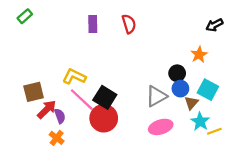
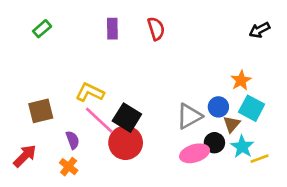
green rectangle: (25, 16) -> (42, 29), moved
orange star: (199, 55) -> (241, 80), moved
black circle: (177, 73) -> (214, 143), moved
red arrow: (47, 109) -> (25, 156), moved

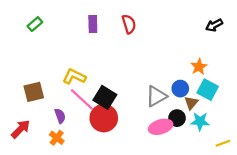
cyan star: (242, 147) -> (200, 121), turned -30
yellow line: (260, 159) -> (223, 143), moved

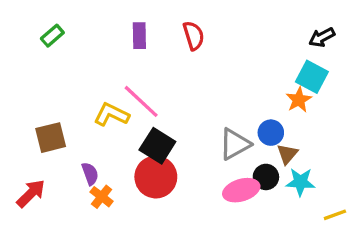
cyan square: (208, 90) -> (312, 77), moved
pink line: (82, 99) -> (141, 101), moved
orange cross: (57, 138) -> (102, 197), moved

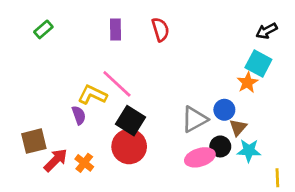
brown square: (51, 138) -> (34, 141), moved
purple semicircle: (90, 174) -> (79, 115), moved
red arrow: (31, 193) -> (56, 160), moved
yellow line: (335, 215) -> (277, 178), turned -72

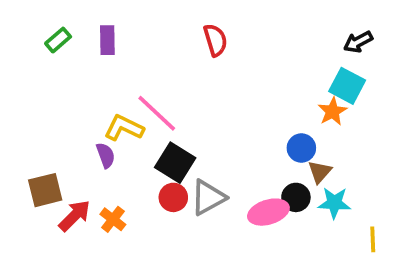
purple rectangle: (116, 29) -> (107, 40), moved
gray triangle: (194, 119) -> (208, 197), moved
red circle: (129, 146) -> (173, 197), size x0.6

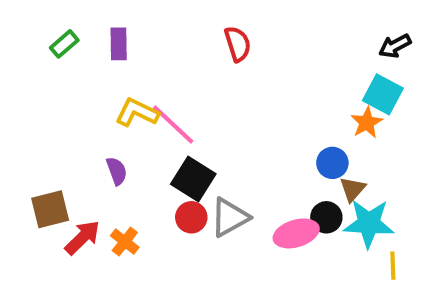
yellow L-shape: (124, 128) -> (137, 112), moved
cyan star: (334, 203) -> (369, 223), size x1.4
yellow line: (373, 239) -> (393, 266), moved

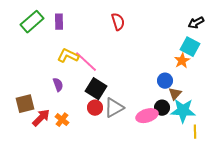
green rectangle: (64, 44) -> (32, 22), size x1.6

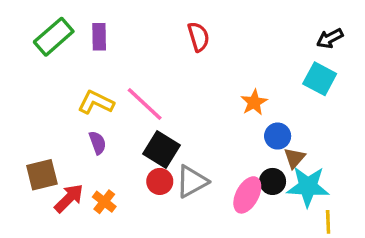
yellow L-shape: (68, 56) -> (96, 102), moved
orange star: (182, 61) -> (254, 102), moved
pink ellipse: (147, 116) -> (247, 195), turned -45

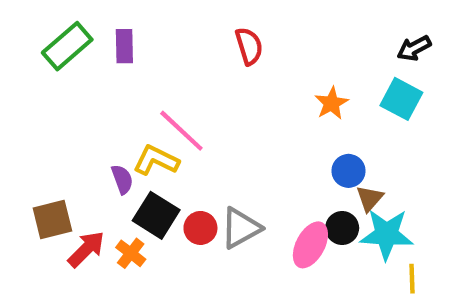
yellow L-shape: (96, 102) -> (156, 160), moved
orange star: (254, 102) -> (332, 103), moved
black square: (161, 149) -> (156, 215), moved

